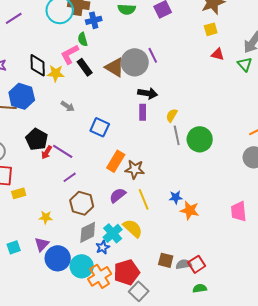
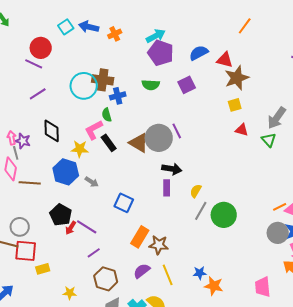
black diamond: (38, 65) -> (52, 131), moved
blue hexagon: (22, 96) -> (66, 172), moved
gray line: (177, 135) -> (201, 211), turned 42

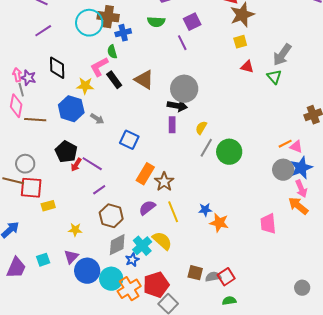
purple line: (177, 131) -> (182, 43), moved
gray circle: (159, 138) -> (184, 89), moved
brown star: (159, 245) -> (164, 182), turned 30

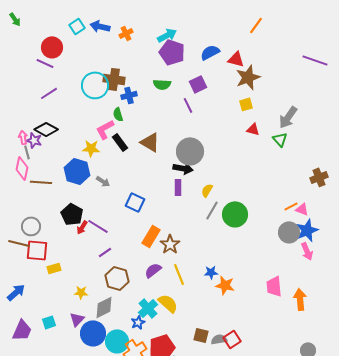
black diamond: (57, 68) -> (46, 129), moved, turned -60
orange arrow: (298, 206) -> (300, 299), moved, turned 45
gray diamond: (117, 245) -> (104, 307), moved

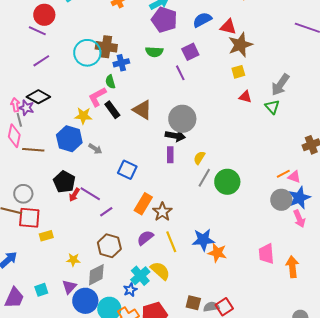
purple line: (105, 252) -> (106, 212), moved
blue star: (211, 272) -> (203, 240), size x1.6

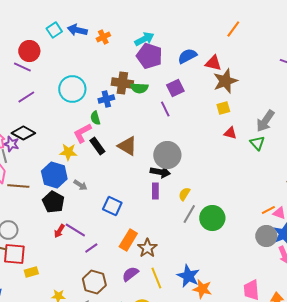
brown cross: (106, 47) -> (122, 83), moved
black pentagon: (64, 182) -> (53, 202), moved
blue star: (203, 240) -> (188, 276), turned 30

